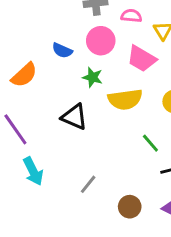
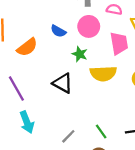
pink trapezoid: (142, 59) -> (119, 43), turned -135
green line: (150, 143) -> (101, 132), moved

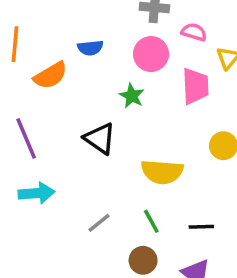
blue semicircle: (58, 31) -> (90, 48), moved, turned -42
yellow semicircle: (103, 74) -> (162, 172), moved
cyan arrow: (27, 122) -> (36, 193), turned -80

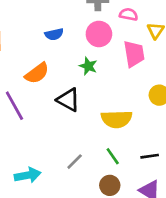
orange semicircle: (50, 75) -> (37, 73), moved
cyan arrow: (36, 193) -> (28, 175), moved

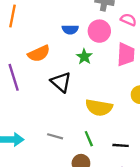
blue semicircle: (54, 34) -> (70, 30), moved
gray line: (75, 162) -> (55, 136), turned 49

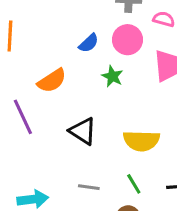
blue semicircle: (70, 30) -> (89, 43), turned -35
black triangle: (61, 82) -> (83, 131), moved

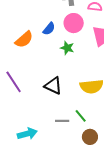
orange semicircle: (52, 81) -> (24, 39), moved
green line: (134, 184) -> (81, 116), moved

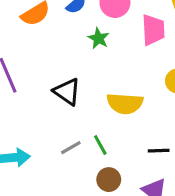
gray line: (62, 121) -> (71, 148), turned -40

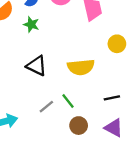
green star: (99, 38) -> (31, 24), moved

